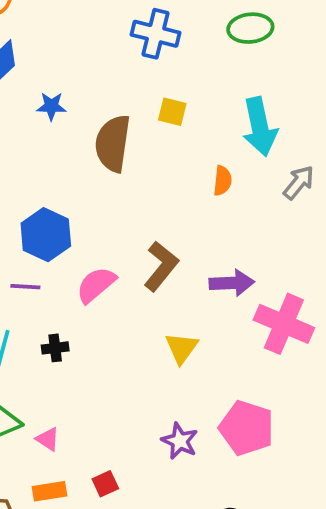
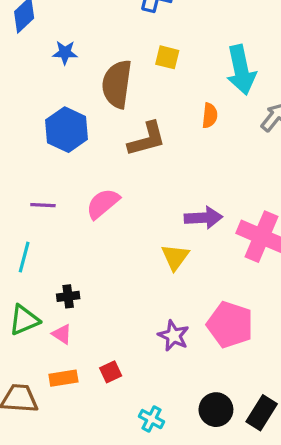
blue hexagon: (46, 235) -> (67, 130), moved
brown L-shape: (161, 266) -> (147, 139), moved, turned 36
purple arrow: (232, 283) -> (203, 218), moved
black cross: (55, 348) -> (68, 296), moved

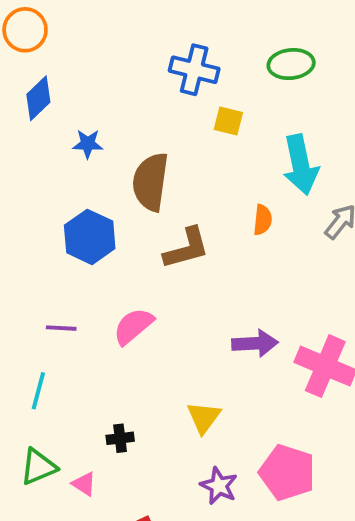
yellow square: (167, 57) -> (228, 121), moved
yellow triangle: (175, 257) -> (204, 417), moved
black cross: (68, 296) -> (120, 438), moved

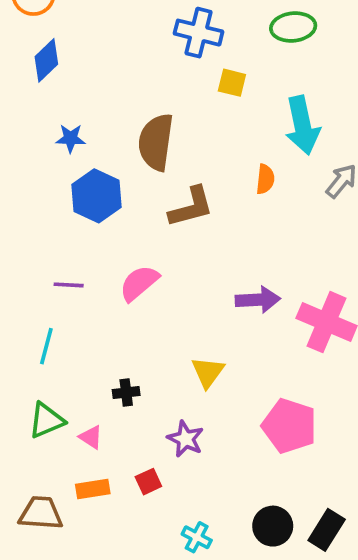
blue star: (88, 144) -> (71, 138), moved
purple star: (219, 486) -> (186, 439), moved

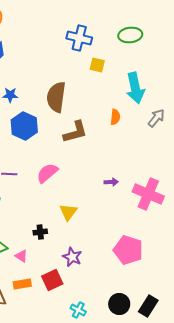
purple arrow: (258, 300) -> (111, 182), size x0.6
yellow triangle: (208, 372) -> (68, 212), moved
red square: (148, 482) -> (52, 280), size x1.5

